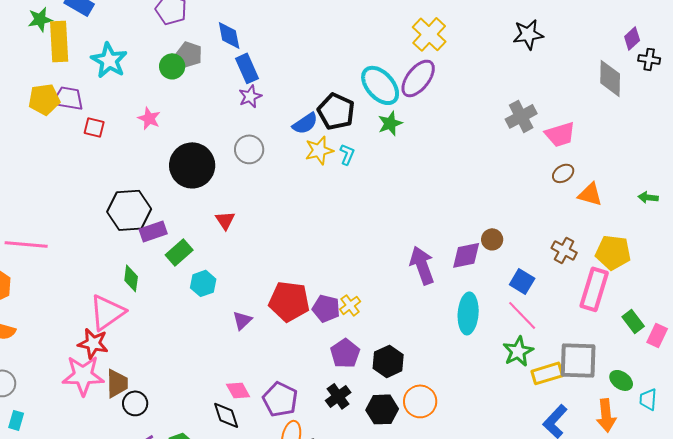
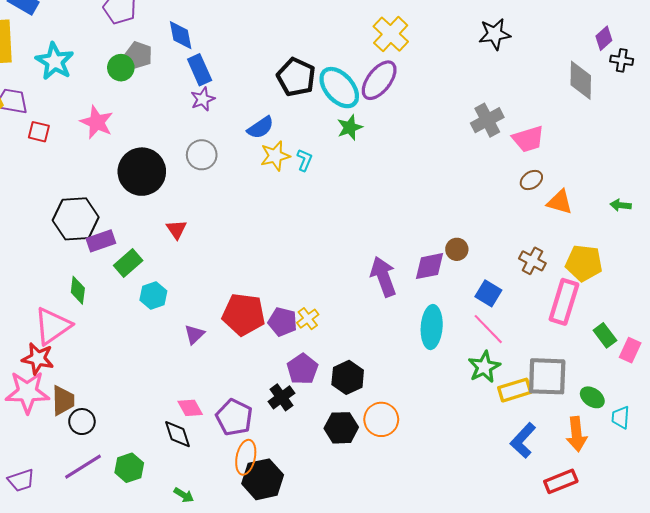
black pentagon: (336, 111) -> (296, 77), moved
pink star: (149, 118) -> (97, 122), size x1.4
black cross: (338, 396) -> (281, 397), moved

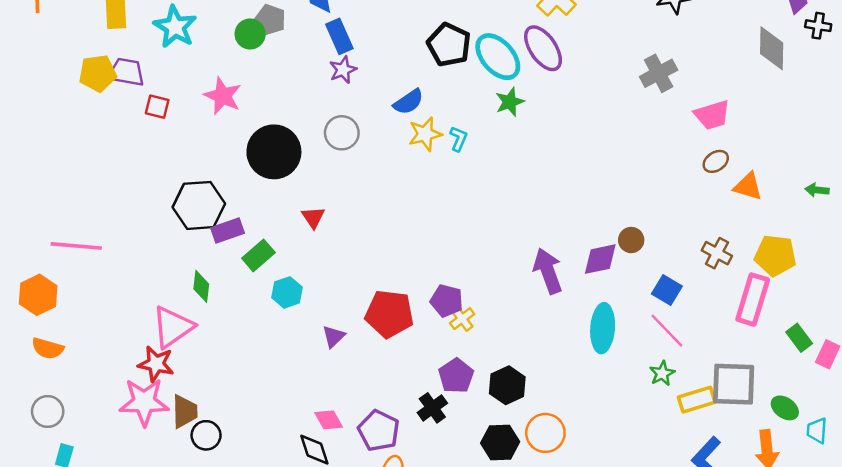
purple ellipse: (379, 80) -> (543, 48), turned -72
gray cross: (487, 120) -> (659, 73), moved
purple pentagon: (283, 322) -> (447, 301), moved
green star: (484, 367) -> (662, 373), size x0.7

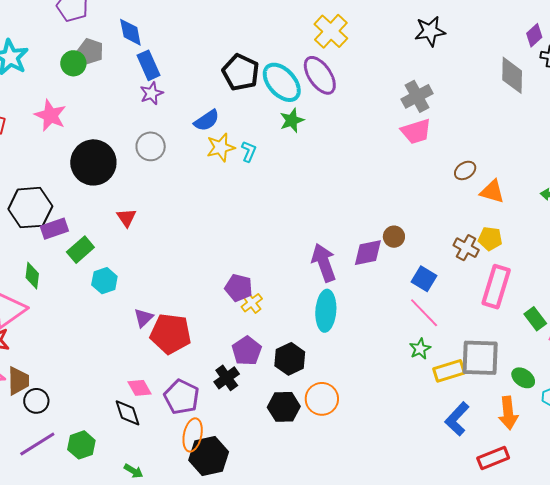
pink trapezoid: (712, 115) -> (416, 131), moved
yellow pentagon: (775, 255) -> (490, 239), moved, size x0.7
red pentagon: (389, 314) -> (171, 334), moved
cyan ellipse: (603, 328) -> (326, 311), moved

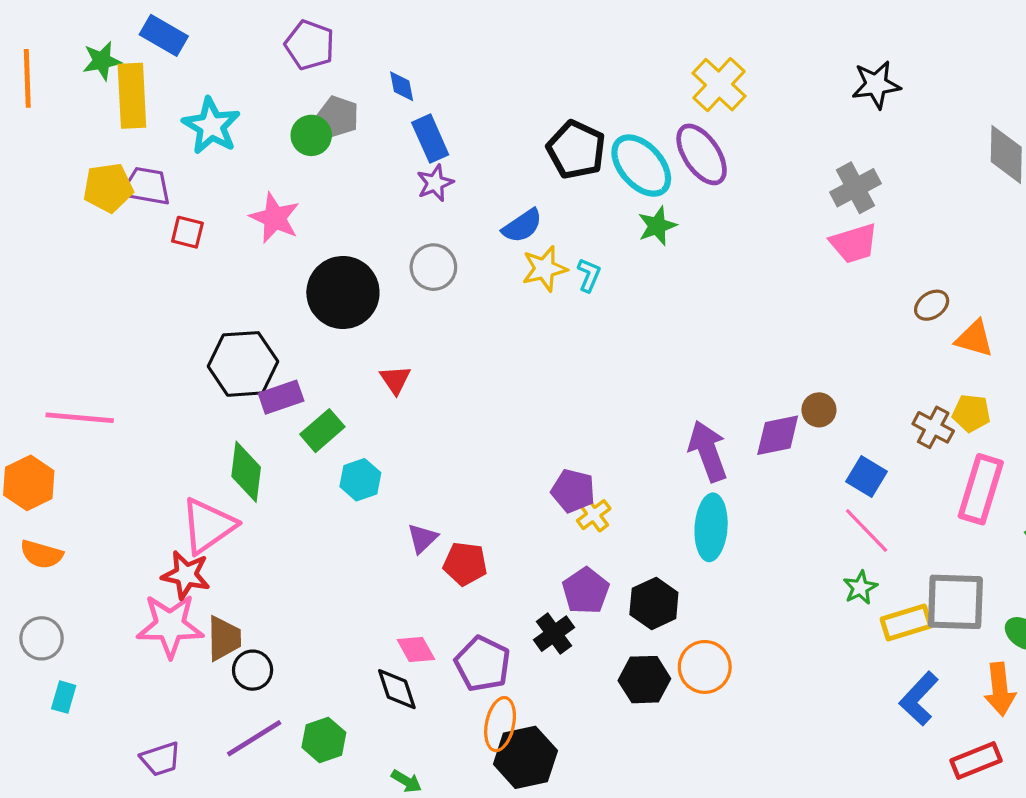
blue diamond: (130, 32) -> (402, 86), size x0.7
green diamond: (32, 276) -> (246, 472), size x1.4
red pentagon: (171, 334) -> (465, 564), size x0.7

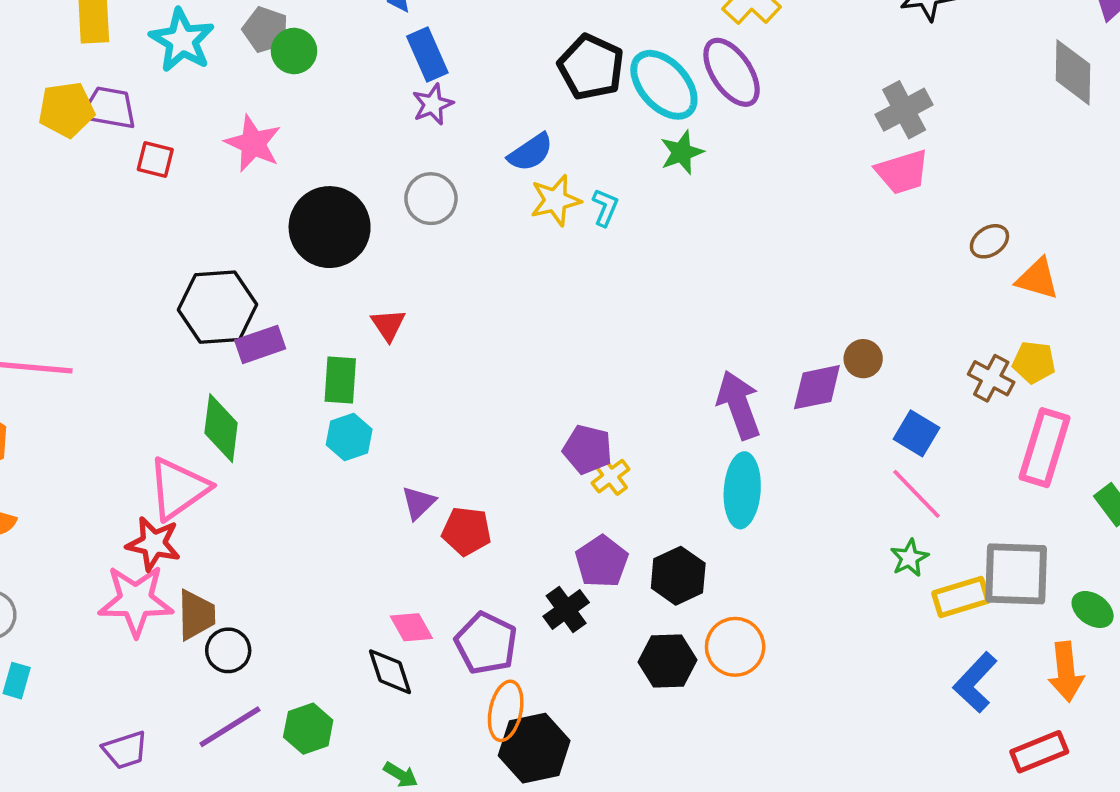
gray pentagon: (338, 116) -> (266, 30), moved
green rectangle: (322, 431) -> (340, 380), moved, turned -45

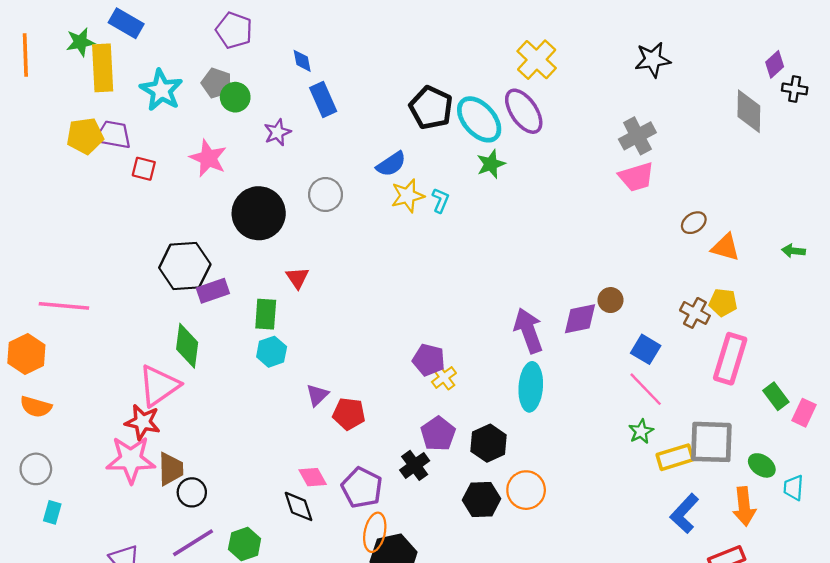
purple star: (433, 104) -> (277, 132), moved

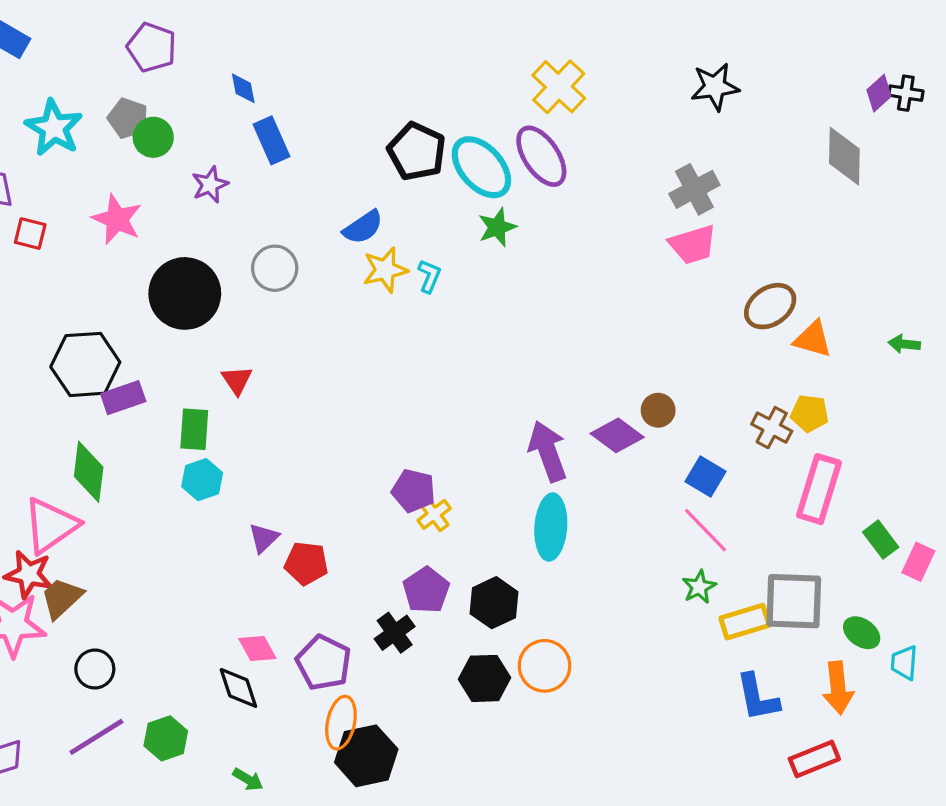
black cross: (795, 89) -> (906, 93), moved
brown ellipse: (694, 223) -> (770, 306), size x1.5
purple diamond: (580, 319) -> (617, 435), turned 48
brown trapezoid: (171, 469) -> (62, 598), moved, turned -132
blue L-shape: (684, 514) -> (758, 697), turned -54

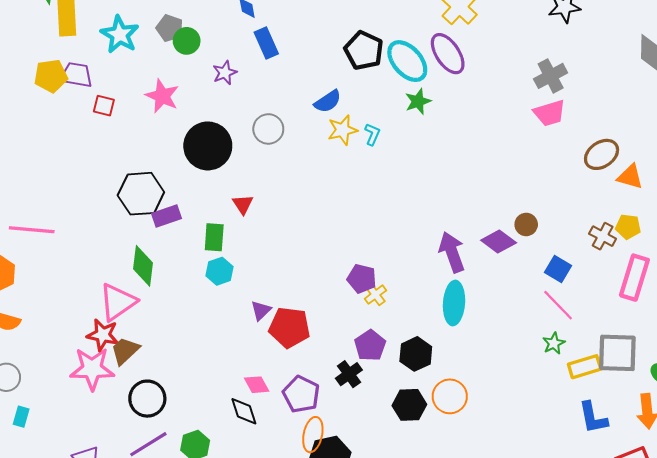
red pentagon: (306, 563) -> (290, 327), size x1.4
black circle: (95, 669) -> (147, 399), size x1.4

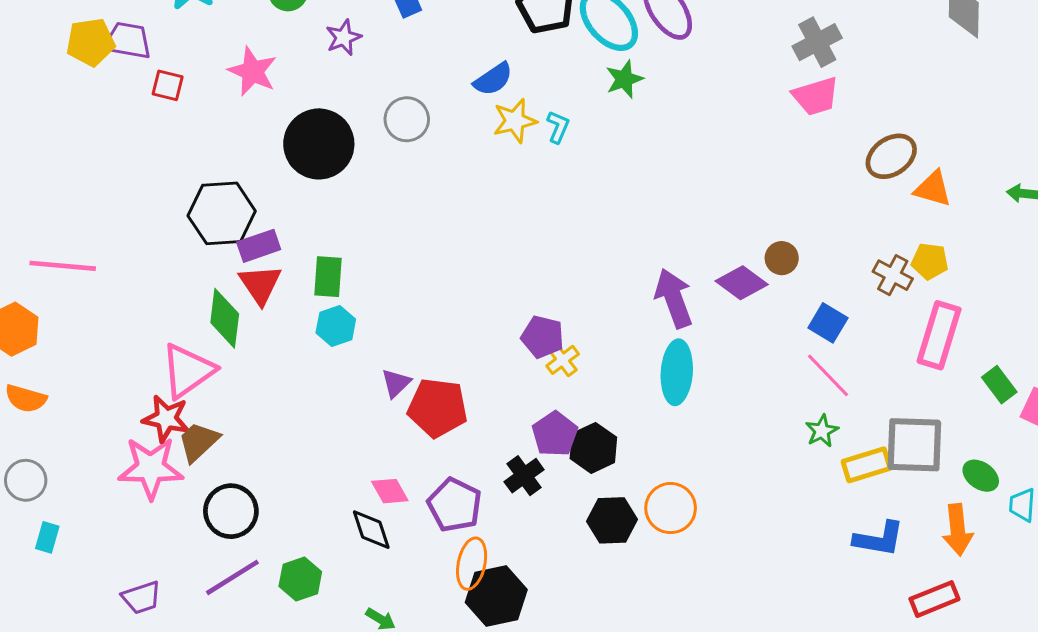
red triangle: (243, 204) -> (260, 284), moved, size x1.4
black hexagon: (416, 354) -> (593, 448), moved
blue L-shape: (593, 418) -> (879, 539), turned -69

